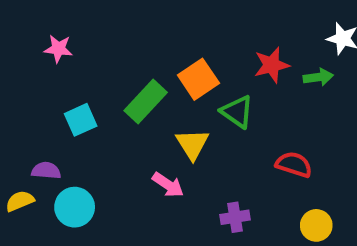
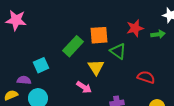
pink star: (58, 49) -> (16, 20), moved, size x1.5
orange square: (198, 79) -> (99, 35), turned 30
cyan square: (81, 120) -> (41, 65), moved

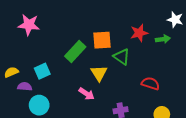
pink star: (16, 20) -> (29, 25), moved
yellow semicircle: (11, 95) -> (11, 72), moved

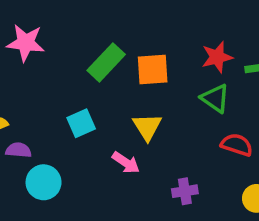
green rectangle: (75, 52) -> (106, 62), moved
green triangle: (122, 57) -> (215, 98), moved
cyan square: (42, 71) -> (81, 123), moved

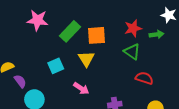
pink star: (26, 43) -> (37, 20), moved
yellow triangle: (147, 127) -> (86, 59), moved
purple semicircle: (18, 150) -> (20, 81), turned 48

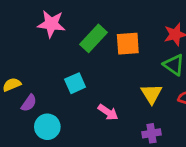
yellow triangle: (86, 59) -> (151, 94), moved
purple semicircle: (20, 81) -> (29, 103), turned 72

